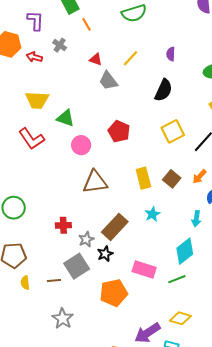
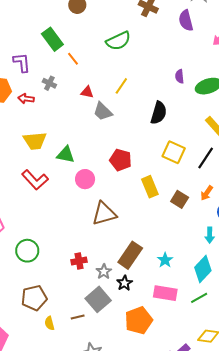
purple semicircle: (171, 54) -> (180, 76), moved
yellow square: (173, 131) -> (174, 152), turned -30
yellow rectangle: (143, 178) -> (150, 187), moved
cyan star: (152, 214) -> (165, 260), moved

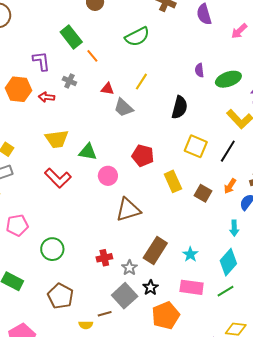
black star: (124, 283) -> (151, 288), moved
brown pentagon: (34, 298) -> (61, 296), turned -30
yellow semicircle: (49, 323) -> (86, 325), moved, turned -72

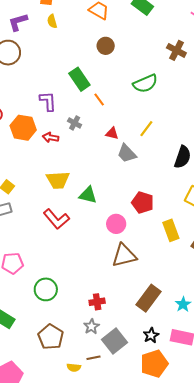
pink circle: (108, 176) -> (116, 224), moved
gray star: (129, 268) -> (91, 326), moved
black star: (151, 288) -> (151, 335), moved

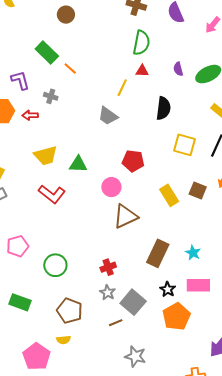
green semicircle: (145, 83) -> (141, 43), moved, turned -45
red triangle: (112, 133) -> (142, 71), moved
yellow rectangle: (171, 230) -> (169, 195), moved
yellow semicircle: (74, 367) -> (63, 340), moved

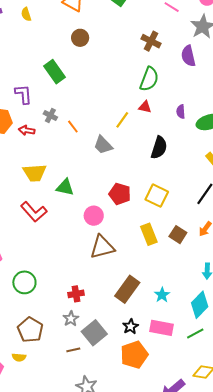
orange line: (70, 68) -> (73, 127), moved
yellow square: (184, 145) -> (157, 196), moved

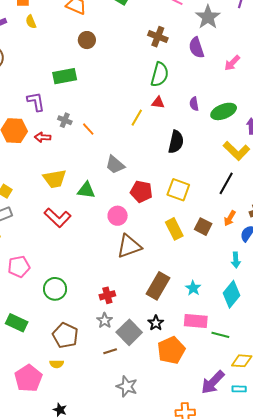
green rectangle: (54, 72) -> (65, 76), turned -60
gray trapezoid: (103, 145) -> (115, 165), moved
black star: (131, 326) -> (156, 323), moved
green line: (195, 334) -> (220, 335), moved, turned 48

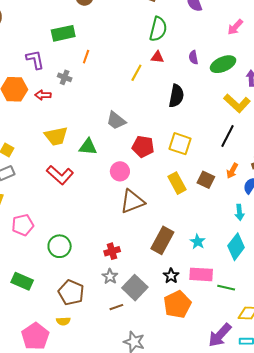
pink arrow: (232, 63) -> (235, 27), moved
orange line: (88, 129) -> (86, 57), moved, turned 64
black star: (156, 323) -> (171, 276), moved

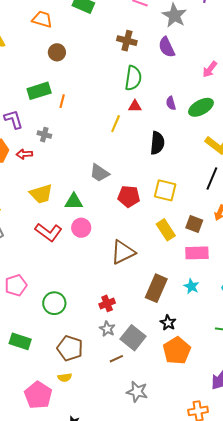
orange line: (86, 57) -> (62, 101), moved
pink circle: (120, 171) -> (81, 228), moved
pink rectangle: (201, 274) -> (197, 253), moved

